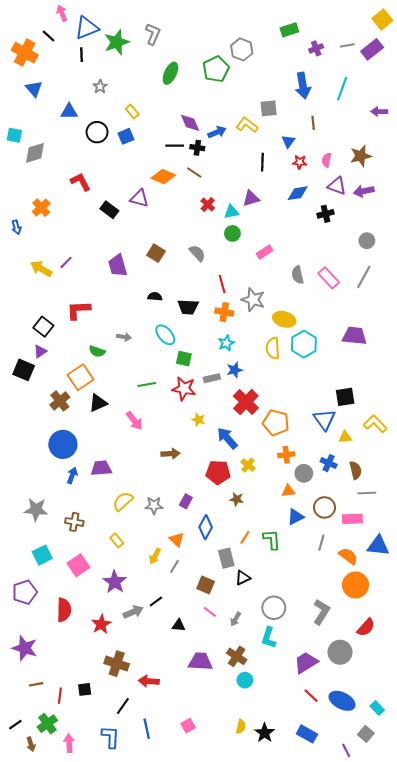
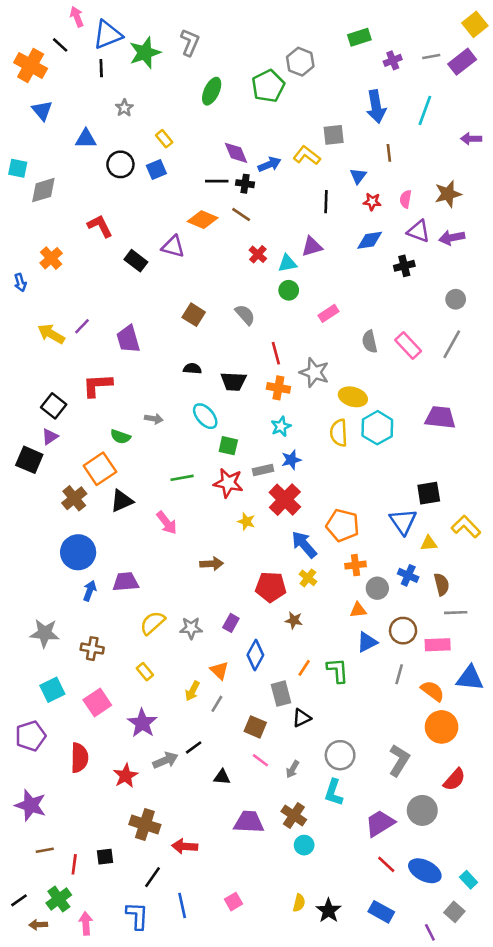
purple trapezoid: (118, 266) -> (128, 339), moved
red cross: (246, 402) -> (285, 500), moved
blue arrow: (227, 438) -> (304, 545), moved
brown arrow: (31, 744) -> (38, 925), turned 104

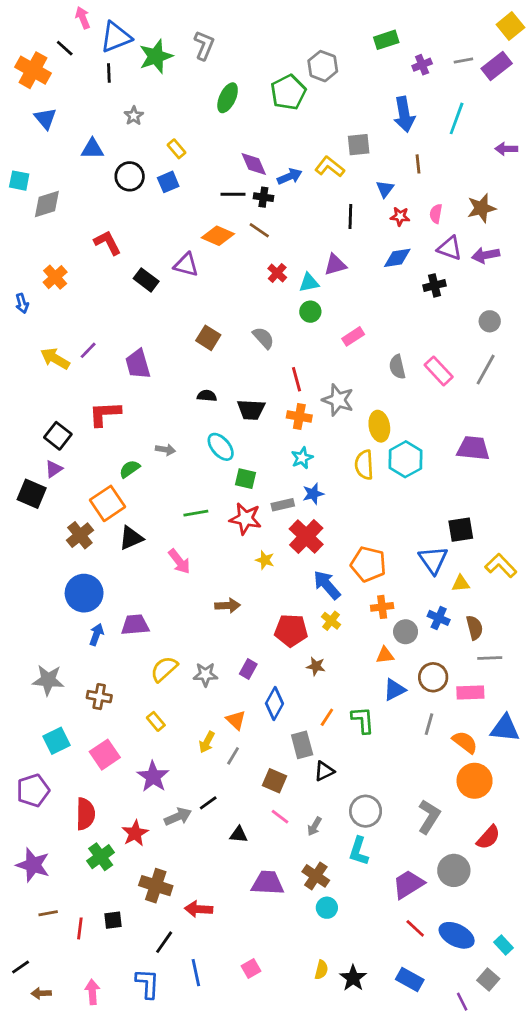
yellow ellipse: (353, 397) -> (379, 426), turned 64
green semicircle: (120, 437) -> (130, 469), turned 126
green cross: (59, 899) -> (101, 857), moved

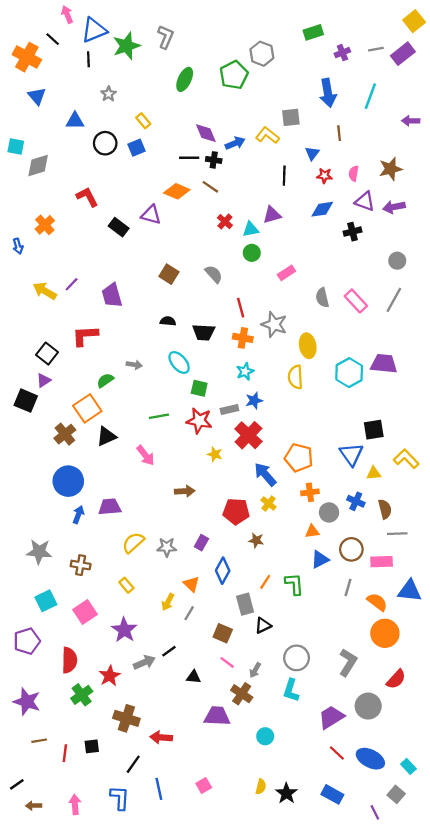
cyan hexagon: (406, 459) -> (349, 373), moved
brown cross: (316, 876) -> (242, 694), moved

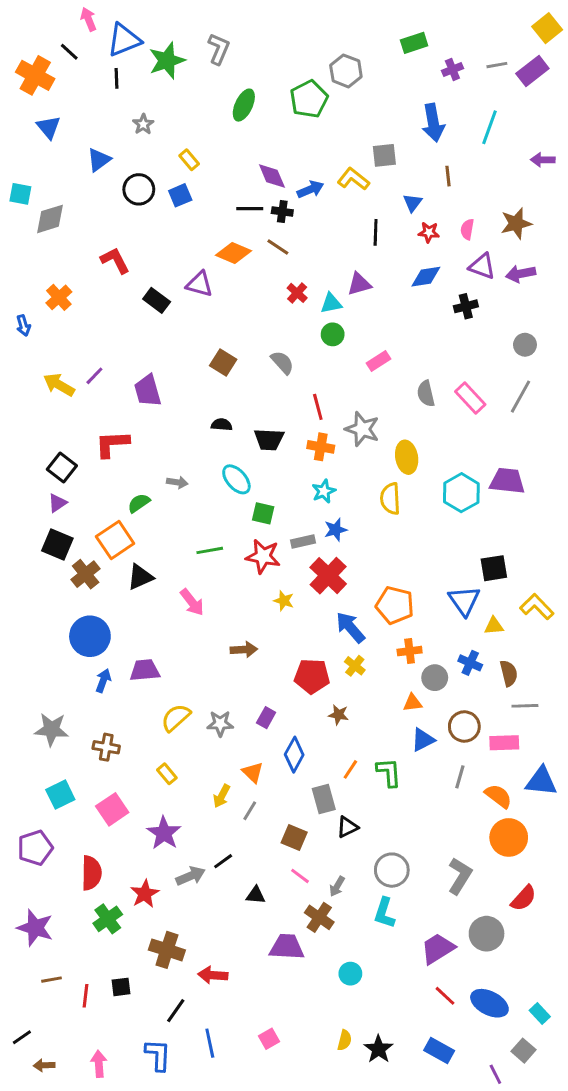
blue triangle: (75, 121) -> (99, 160), turned -36
black square: (26, 401) -> (57, 544), moved

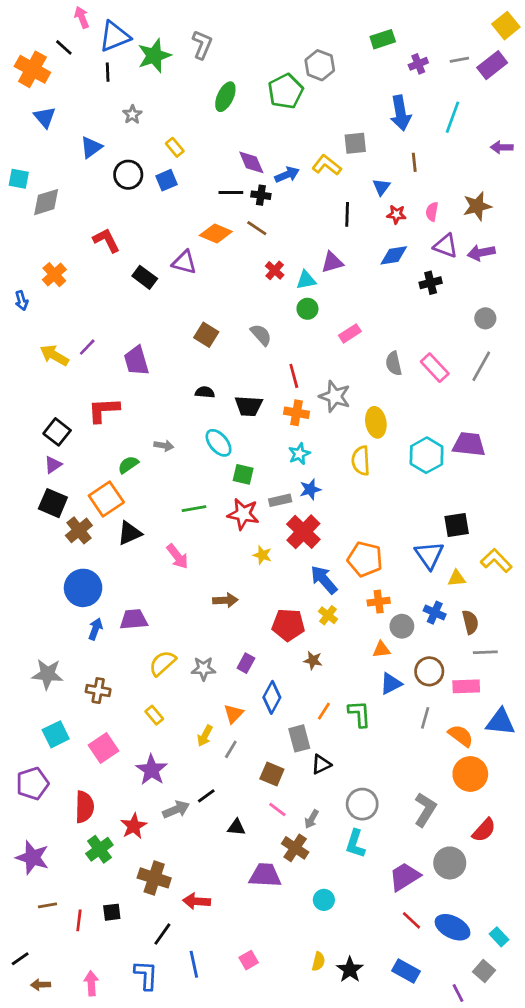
orange triangle: (253, 772) -> (234, 714), turned 30

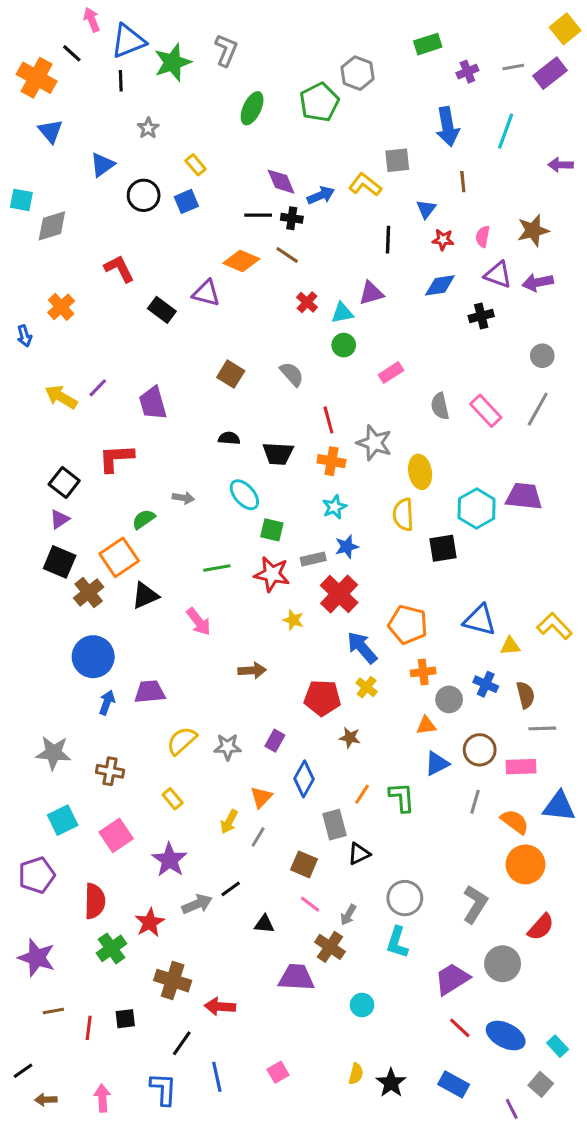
black square: (457, 525) -> (443, 548), moved
blue triangle: (429, 555) -> (480, 620), turned -40

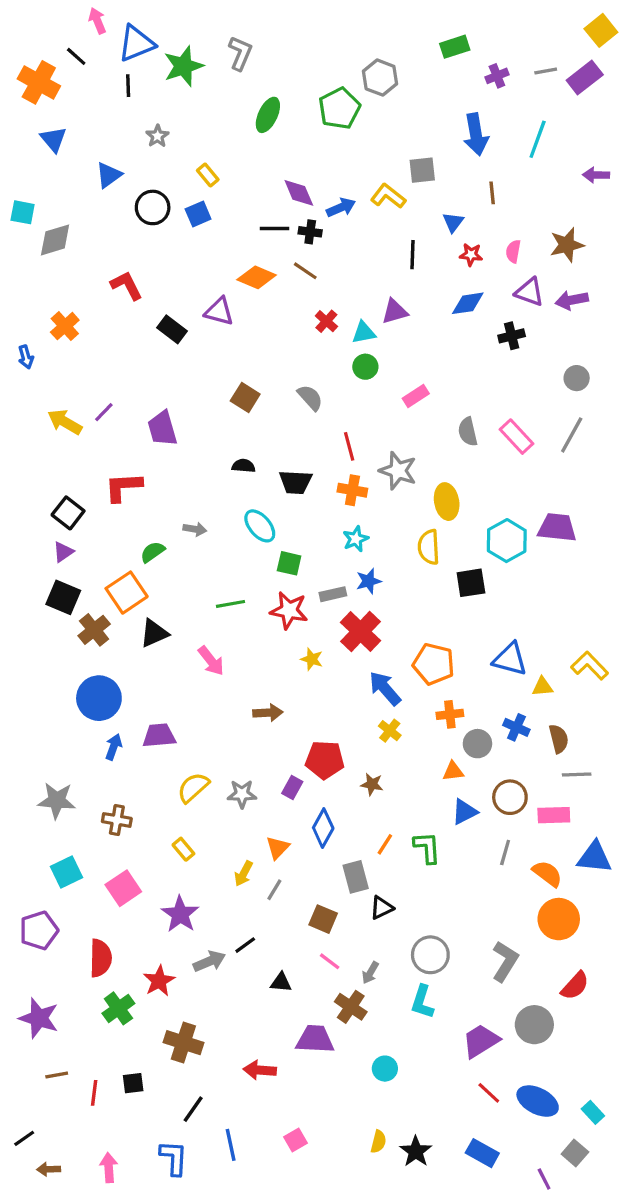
red pentagon: (322, 698) -> (325, 760), moved
red arrow: (220, 1006) -> (260, 1070), moved

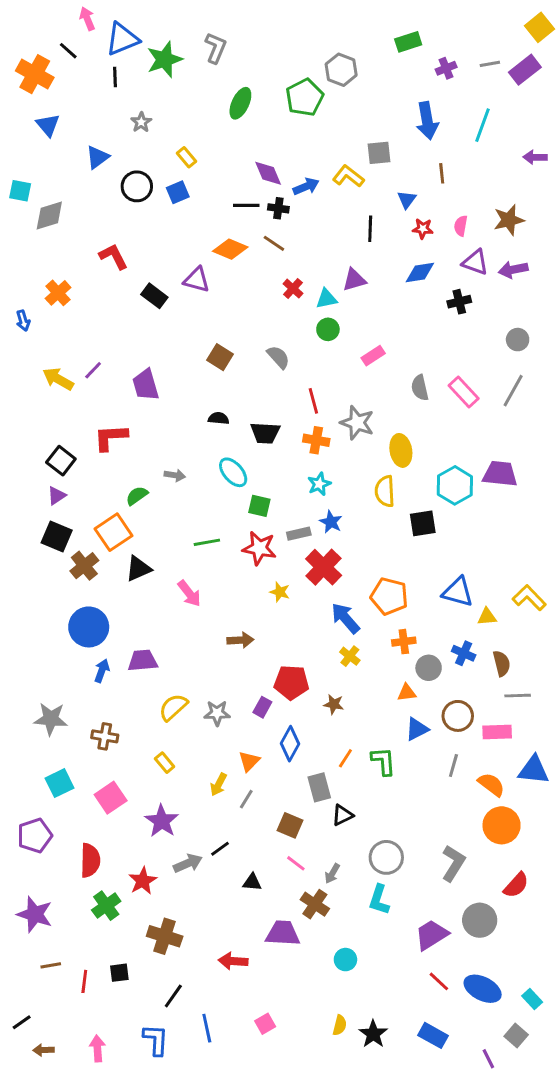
blue star: (369, 581) -> (331, 522), turned -30

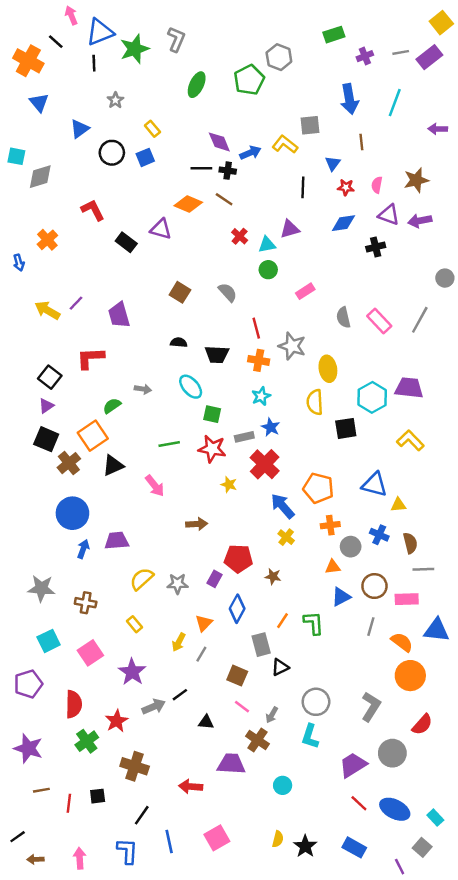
gray circle: (518, 340) -> (445, 278), moved
yellow L-shape: (529, 598) -> (410, 440), moved
pink square: (265, 1024) -> (217, 838), size x1.5

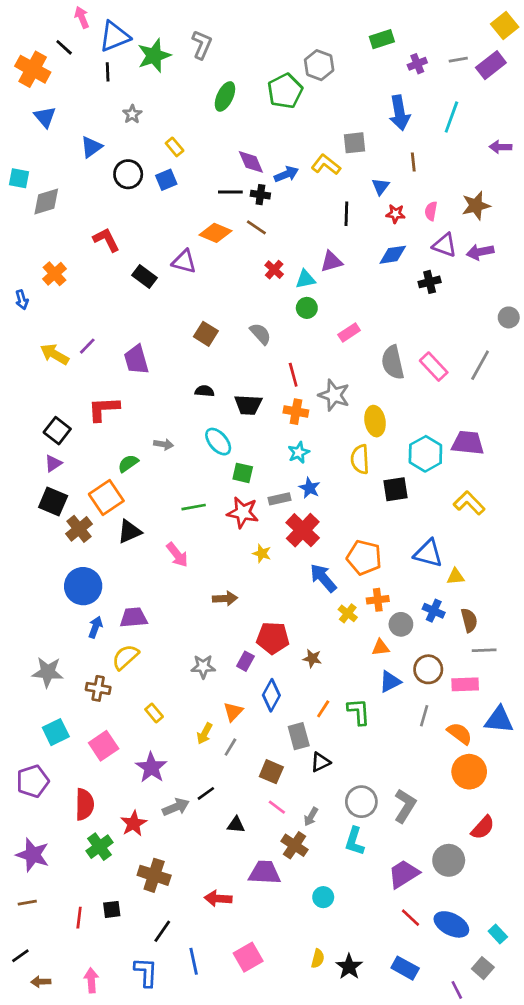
gray semicircle: (343, 317) -> (393, 362), size x1.4
yellow cross: (286, 537) -> (348, 613), moved
yellow semicircle: (142, 579) -> (125, 657), moved
gray L-shape: (371, 707) -> (405, 806), moved
brown line: (41, 790) -> (27, 903), moved

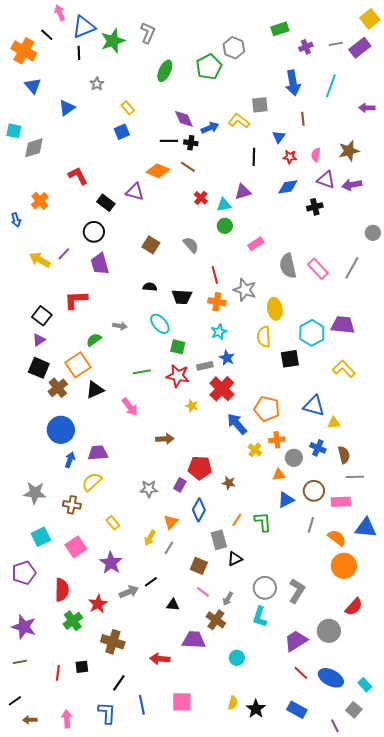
black circle: (128, 174) -> (94, 232), moved
pink square: (248, 957) -> (182, 702), turned 30

